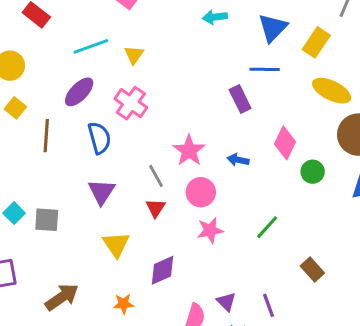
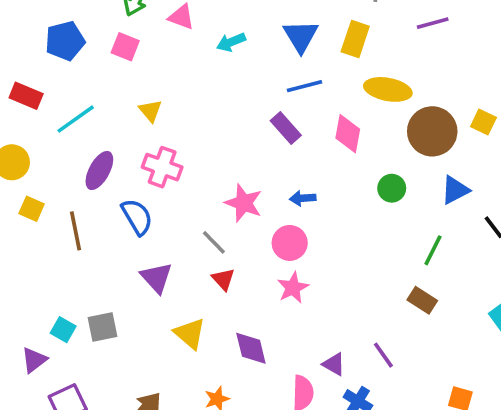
cyan line: (91, 46) -> (76, 119), moved
pink diamond: (285, 143) -> (348, 134), moved
pink circle: (201, 192) -> (290, 243), moved
green line: (267, 227) -> (433, 250), moved
purple diamond: (162, 270) -> (251, 348), turned -64

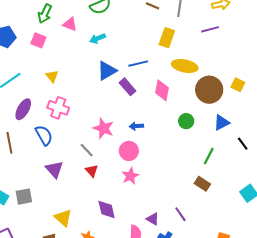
blue triangle: (301, 36) -> (107, 71), moved, turned 30
yellow triangle: (190, 333) -> (63, 218), moved

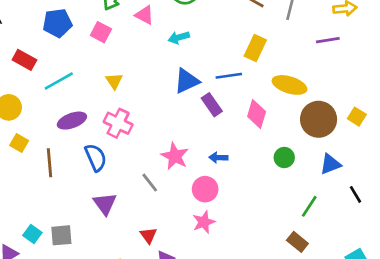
yellow rectangle: (167, 38) -> (255, 48), moved
purple ellipse: (23, 109) -> (72, 121), turned 35
red triangle: (92, 171) -> (148, 235), moved

